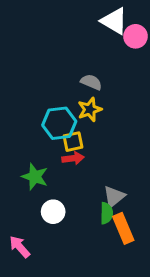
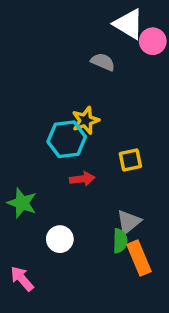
gray semicircle: (91, 82) -> (103, 62), moved
yellow star: (90, 110) -> (86, 120), moved
yellow square: (73, 142) -> (130, 160), moved
green star: (35, 177) -> (22, 203), moved

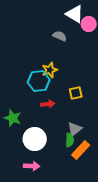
white circle: (60, 239) -> (35, 139), size x1.5
orange rectangle: (139, 258) -> (81, 150), turned 66
pink arrow: (22, 279) -> (32, 166), moved, turned 133

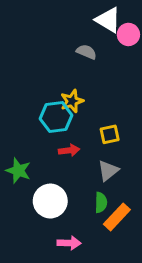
gray triangle: (75, 129) -> (108, 171), moved
pink arrow: (32, 166) -> (69, 243), moved

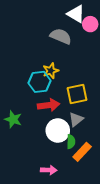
gray semicircle: (86, 52) -> (61, 36), size x1.5
yellow square: (110, 134) -> (77, 94), size x1.5
red arrow: (69, 150) -> (49, 105), size x1.5
white circle: (50, 201) -> (58, 131), moved

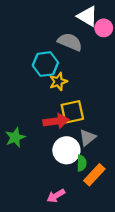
cyan hexagon: (40, 82) -> (45, 64), moved
yellow square: (77, 94) -> (72, 112), moved
green star: (13, 119) -> (15, 137), turned 30
pink arrow: (49, 170) -> (56, 196), turned 147

